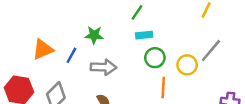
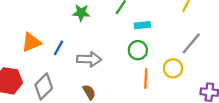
green star: (94, 35) -> (81, 13), moved
cyan rectangle: (144, 35) -> (142, 25), moved
yellow circle: (187, 65) -> (173, 68), moved

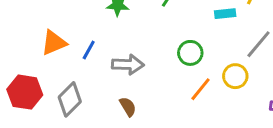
cyan rectangle: (142, 25) -> (225, 14), moved
orange line: (146, 79) -> (200, 89), turned 36

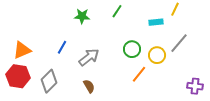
orange triangle: (54, 43) -> (22, 50), moved
gray arrow: (128, 65) -> (89, 57), turned -40
yellow circle: (235, 76) -> (157, 55), moved

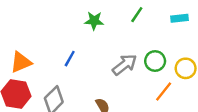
cyan rectangle: (156, 22) -> (179, 18), moved
gray arrow: (89, 57) -> (125, 65), moved

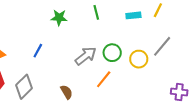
green line: (137, 15) -> (96, 12), turned -48
orange line: (164, 92) -> (104, 79), moved

